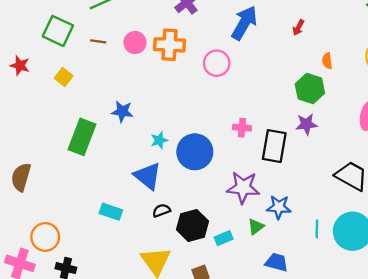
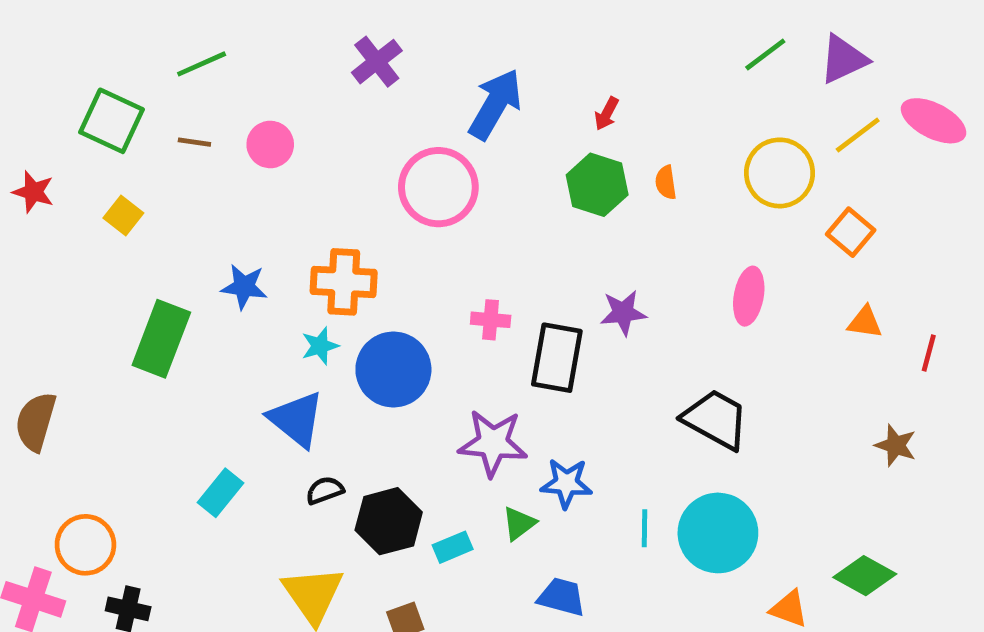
orange cross: (169, 45) -> (344, 282), moved
pink circle: (217, 63) -> (438, 187), size x1.4
green hexagon: (310, 89) -> (597, 185), moved
cyan rectangle: (111, 212) -> (220, 493), turned -70

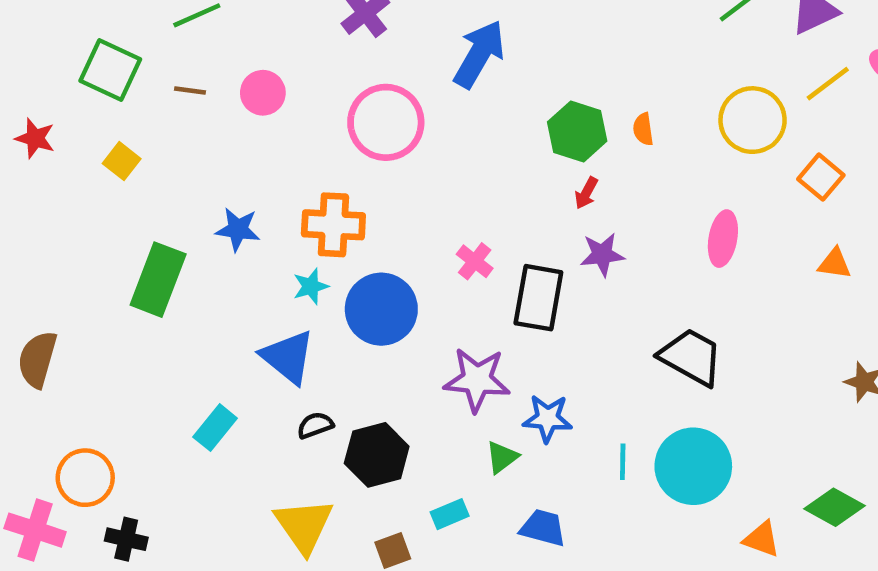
red arrow: (607, 114) -> (586, 193), moved
pink circle: (438, 187) -> (386, 122), moved
pink cross: (491, 320) -> (475, 261), turned 33
cyan rectangle: (453, 547) -> (450, 514), moved

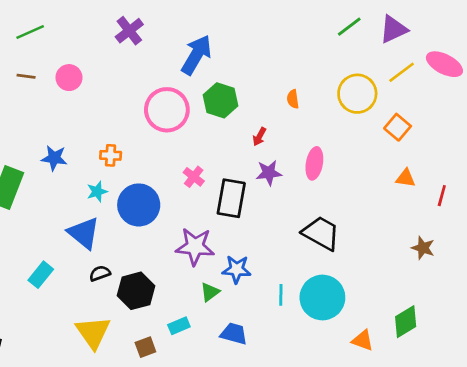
pink circle: (386, 122) -> (167, 110), moved
green hexagon: (577, 131) -> (221, 100), moved
orange cross: (333, 225) -> (111, 155), size x0.6
pink ellipse: (723, 239) -> (314, 163), moved
green diamond: (835, 507) -> (406, 322), turned -60

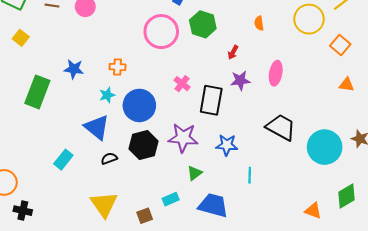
blue star: (237, 269) -> (227, 145), moved
black hexagon: (136, 291) -> (144, 145), moved
cyan circle: (322, 297) -> (325, 147), moved
blue trapezoid: (234, 334) -> (213, 205), size x1.4

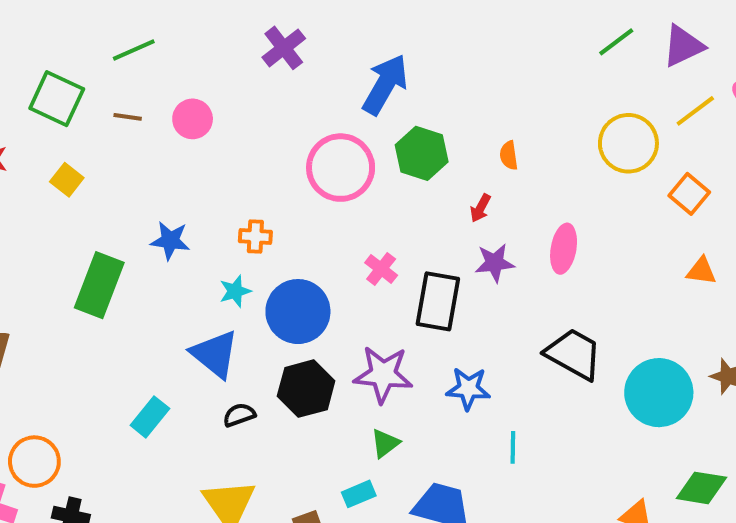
orange semicircle: (259, 23) -> (509, 155), moved
green triangle: (195, 173) -> (385, 443), moved
green diamond: (346, 196) -> (701, 488), turned 40

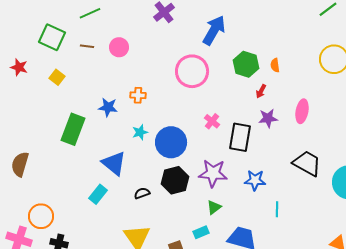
green hexagon: (422, 153) -> (246, 64), moved
orange cross: (255, 237) -> (138, 95), moved
blue triangle: (215, 354) -> (114, 163), moved

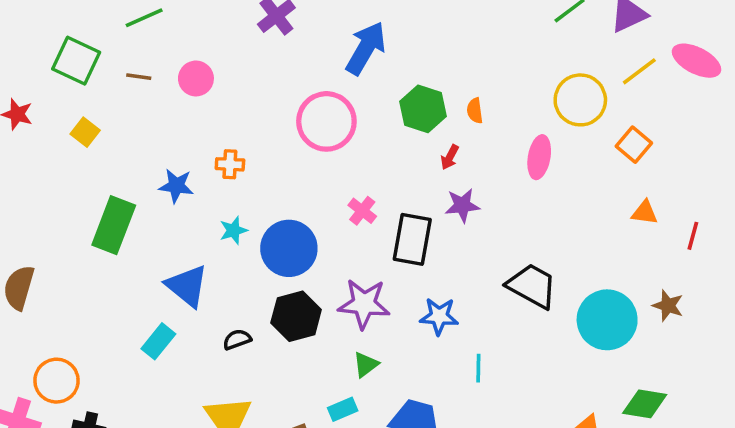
pink ellipse: (302, 111) -> (539, 157), moved

